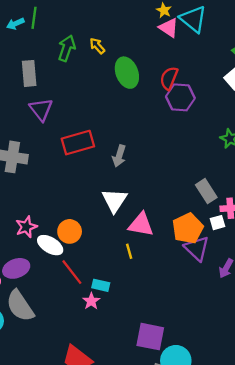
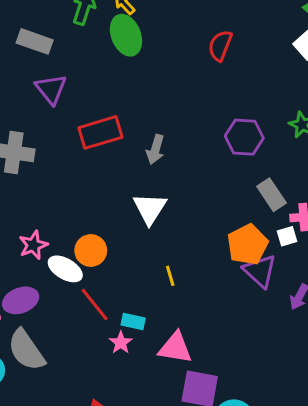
gray rectangle: (29, 73) -> (35, 41), turned -65
green ellipse: (127, 73) -> (126, 35), moved
purple hexagon: (180, 97) -> (244, 137), moved
pink triangle: (141, 225) -> (175, 348), moved

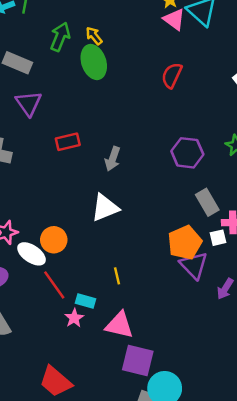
red rectangle: (100, 132) -> (68, 142), size x0.7
white triangle: (150, 208) -> (105, 208), turned 32
yellow line: (170, 276) -> (117, 276), moved

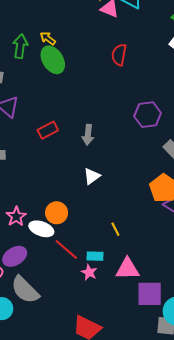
white triangle: (105, 208) -> (92, 176), size x0.7

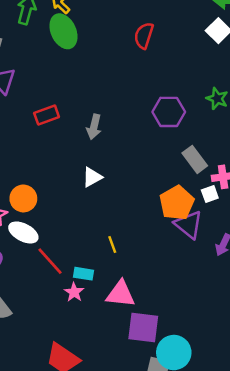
orange circle: (57, 213) -> (23, 198), moved

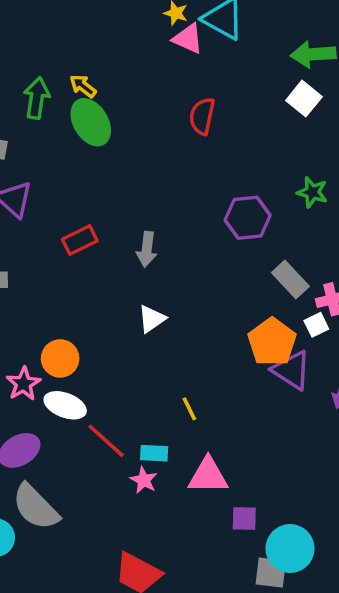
purple square: (143, 327) -> (244, 519), size x0.6

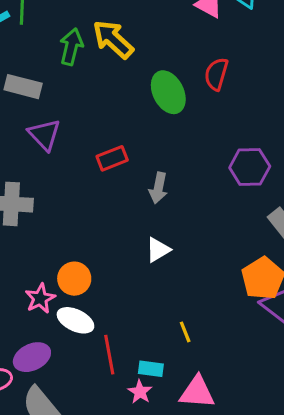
yellow arrow: (83, 86) -> (113, 39), size x1.8
green ellipse: (91, 122) -> (168, 92), moved
red rectangle: (80, 240) -> (112, 158), moved
red line: (106, 441) -> (109, 355), turned 33

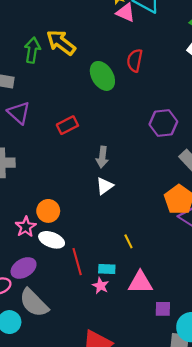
gray arrow: (158, 188) -> (102, 157), moved

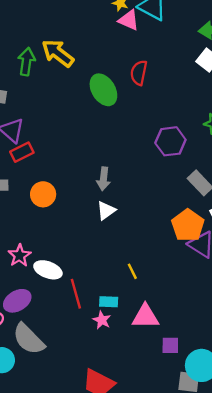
red rectangle: (67, 125) -> (22, 152), moved
orange circle: (48, 211) -> (43, 194), moved

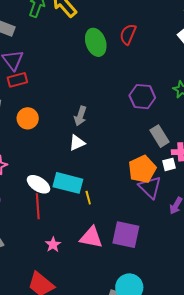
white ellipse: (48, 270) -> (38, 184), moved
cyan rectangle: (109, 302) -> (68, 183), moved, size x1.8
pink star: (102, 320) -> (53, 245), moved
purple square: (170, 345) -> (126, 235), moved, size x1.8

